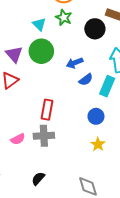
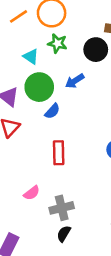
blue arrow: (75, 63) -> (75, 81), moved
blue semicircle: (86, 80) -> (52, 111), moved
gray cross: (44, 136) -> (62, 208), moved

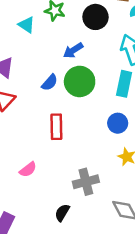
green circle: (39, 87) -> (80, 81), moved
gray cross: (62, 208) -> (86, 182), moved

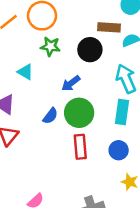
cyan triangle: (27, 25) -> (25, 72), moved
red rectangle: (56, 127) -> (80, 147), moved

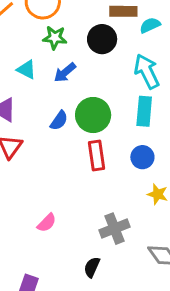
blue arrow: (71, 83) -> (65, 72), moved

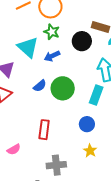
cyan triangle: (26, 70) -> (28, 47), size x1.6
red rectangle: (97, 155) -> (44, 130), moved

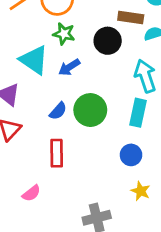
red rectangle: (44, 130) -> (57, 153), moved
pink semicircle: (14, 149) -> (31, 193), moved

